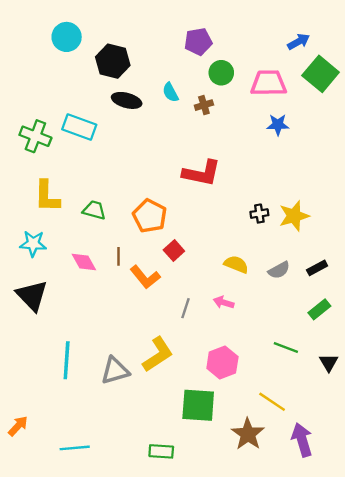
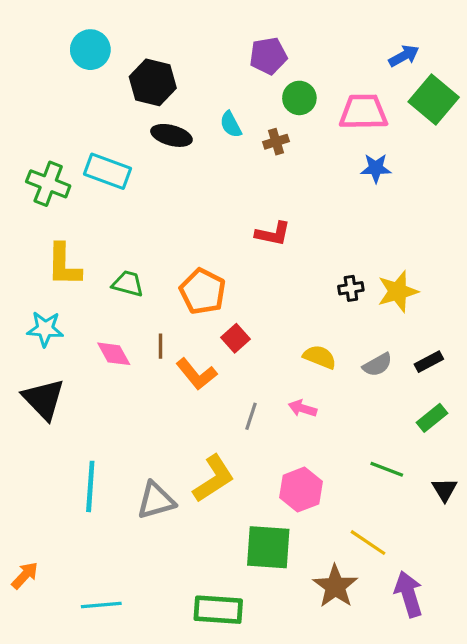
red L-shape: (202, 173) -> (273, 234), size x0.7
green rectangle: (161, 451) -> (218, 610), size x1.4

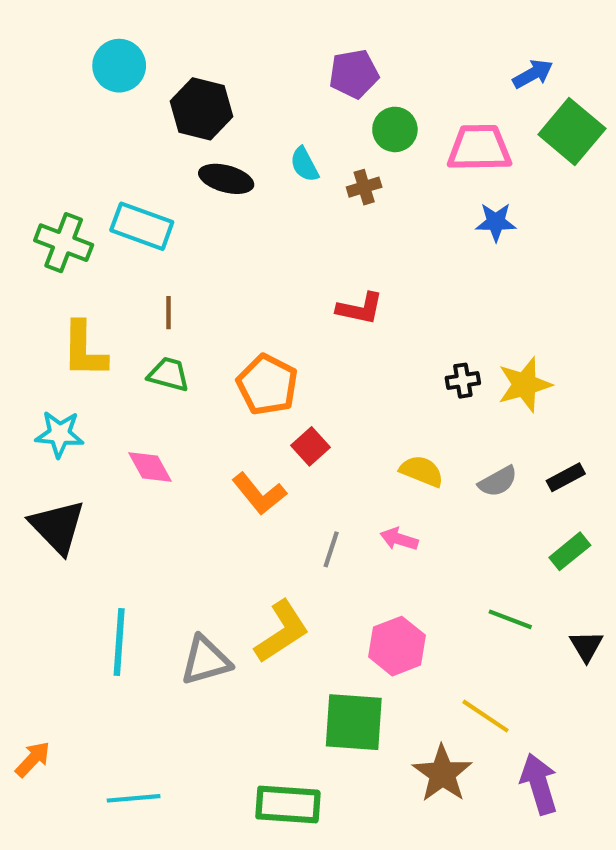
brown line: (161, 346) -> (169, 313), moved

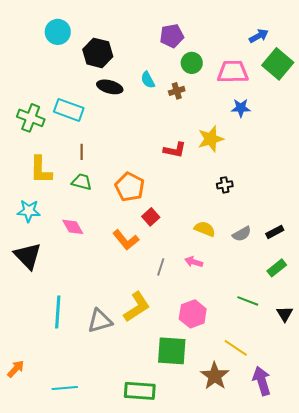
yellow star: (525, 385) -> (211, 139), moved

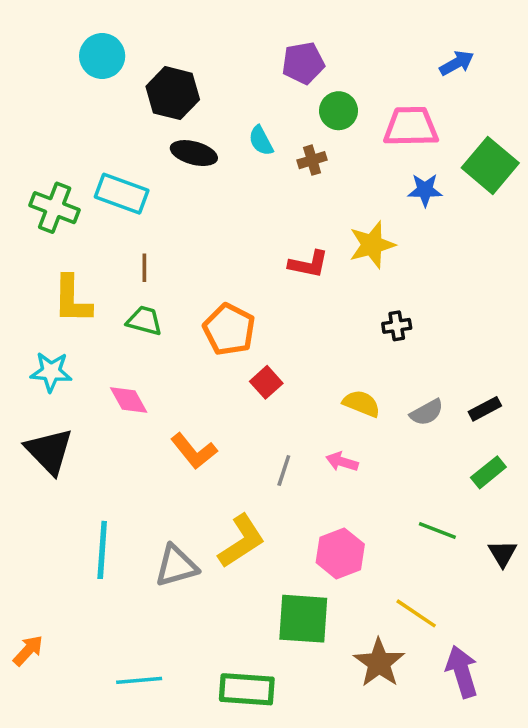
green square: (278, 64) -> (490, 165), moved
orange L-shape: (126, 240) -> (194, 451), moved
cyan line: (65, 388) -> (139, 680), moved

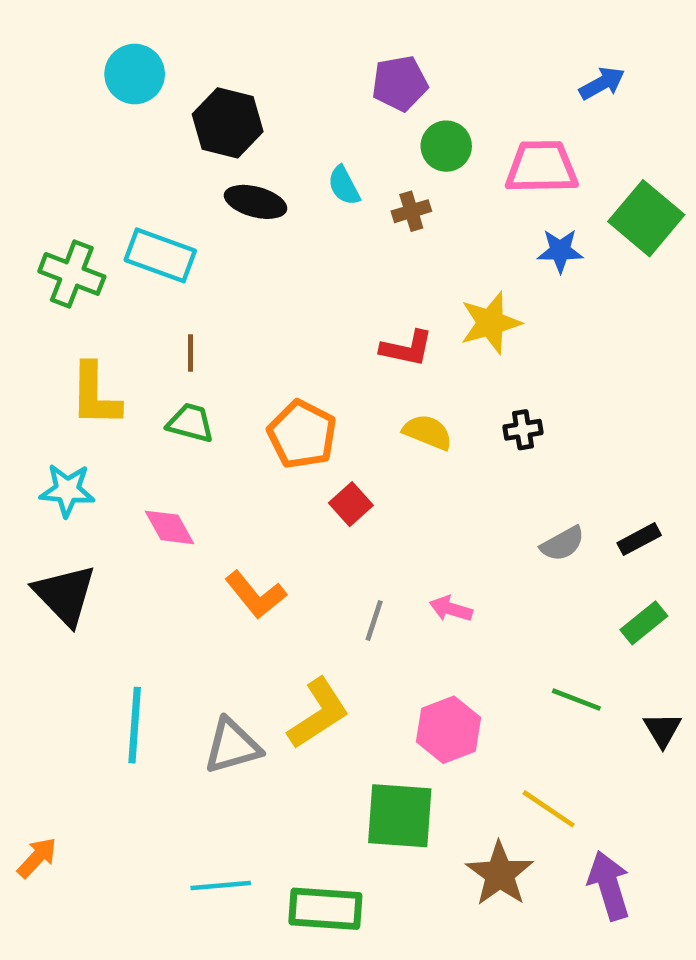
yellow semicircle: (361, 404) -> (428, 432), moved
cyan line: (139, 680) -> (221, 886), moved

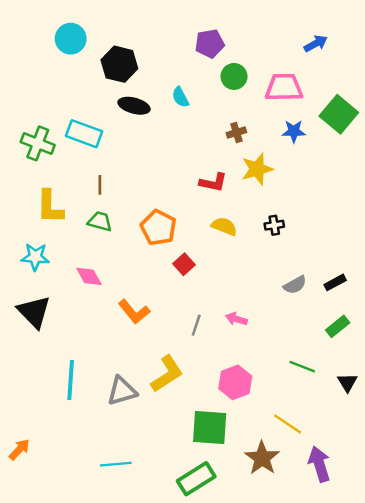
brown cross: (411, 211) -> (236, 133), moved
green rectangle: (325, 909) -> (196, 479), moved, turned -36

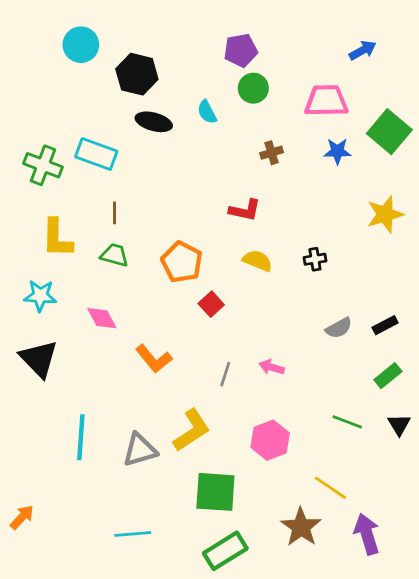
green circle: (234, 76) -> (253, 88), moved
yellow star: (257, 169) -> (385, 214), moved
black triangle: (347, 382) -> (399, 425), moved
green square: (210, 428) -> (215, 492), moved

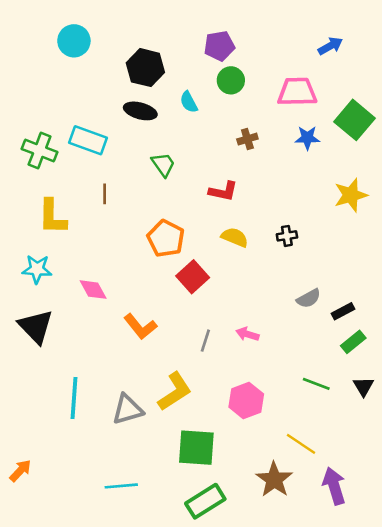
black hexagon: (137, 74) -> (145, 68), moved
green trapezoid: (115, 255) -> (163, 165), moved, turned 40
red square: (211, 304) -> (193, 277), size x1.4
black rectangle: (385, 325) -> (343, 311), moved

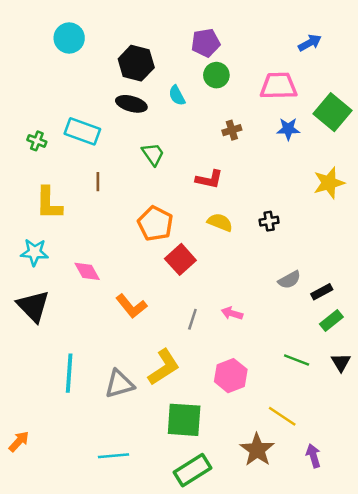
green cross: (40, 150) -> (37, 141), size x0.6
purple arrow: (334, 486) -> (313, 456), size x0.7

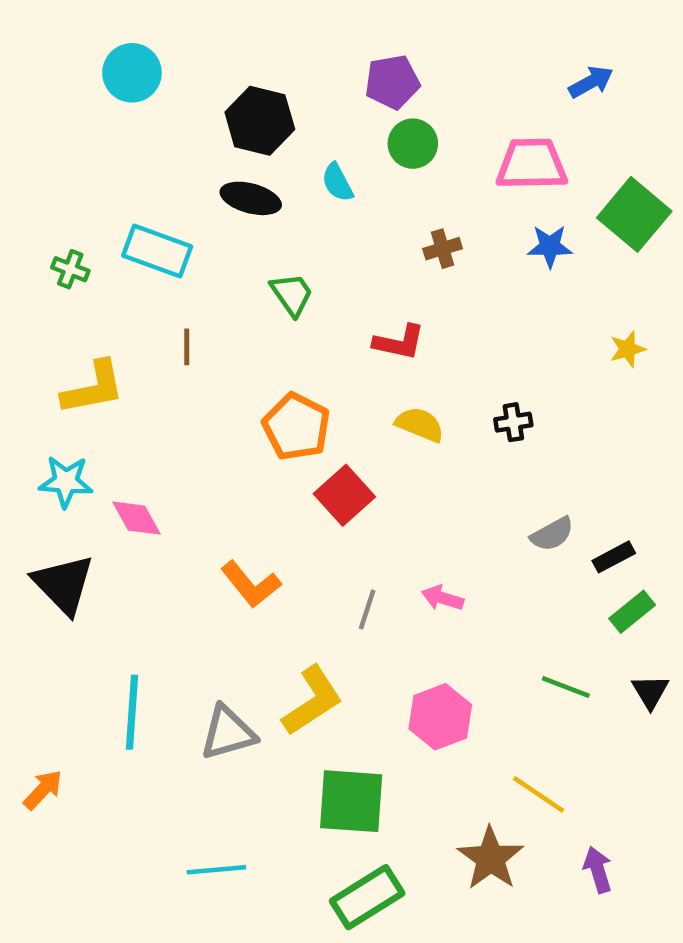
yellow star: (329, 183) -> (627, 349), size x0.6
yellow L-shape: (49, 203) -> (93, 388), turned -102
pink diamond: (87, 271) -> (137, 518), moved
orange arrow: (19, 441) -> (43, 790), moved

